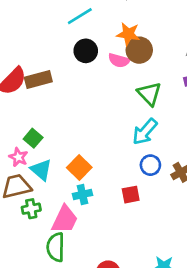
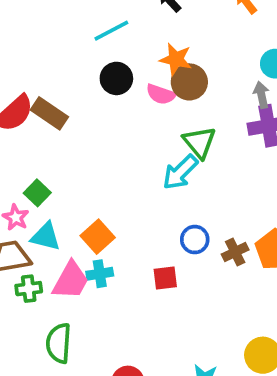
brown rectangle: (38, 80) -> (49, 113), turned 45
cyan arrow: (145, 132) -> (180, 172), moved
cyan triangle: (41, 170) -> (46, 237), turned -30
pink trapezoid: (65, 220) -> (71, 280), moved

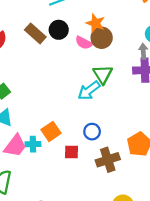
brown rectangle: (49, 113) -> (35, 33), moved
orange square: (98, 237) -> (51, 131), moved
brown cross: (235, 252) -> (108, 160), moved, size x1.5

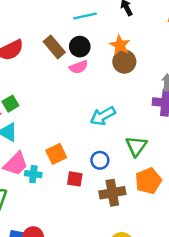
pink semicircle: (84, 43) -> (79, 67), moved, turned -56
green triangle: (103, 74) -> (136, 146), moved
cyan cross: (33, 144) -> (33, 174), moved

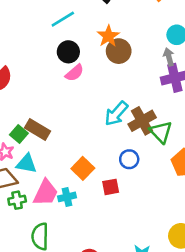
orange star: (120, 45) -> (108, 36), turned 30
brown rectangle: (54, 47) -> (37, 129), moved
brown cross: (112, 193) -> (142, 121), moved

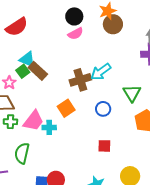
brown cross: (142, 121) -> (80, 80), moved
cyan triangle: (26, 164) -> (27, 59), moved
red square: (111, 187) -> (104, 146), moved

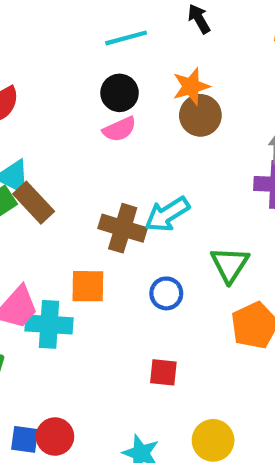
brown cross: (80, 80) -> (123, 228), turned 30
orange square: (66, 108) -> (88, 286), turned 30
cyan cross: (49, 127) -> (49, 324), size x1.5

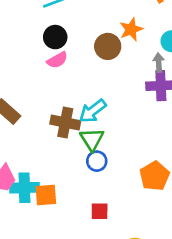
orange star: (191, 86) -> (131, 29), moved
green triangle: (230, 265) -> (92, 139), moved
orange square: (88, 286) -> (46, 195), moved

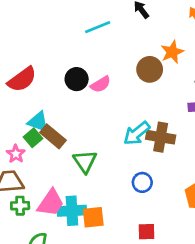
black circle: (55, 37) -> (77, 79), moved
brown cross: (65, 122) -> (161, 137), moved
green triangle: (92, 139) -> (85, 161), moved

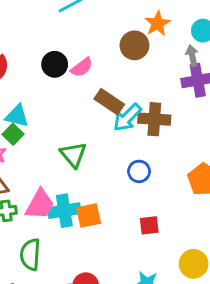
brown rectangle: (53, 136) -> (109, 102), moved

